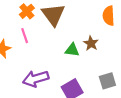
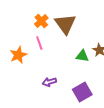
purple arrow: (36, 79) -> (49, 82), size x0.6

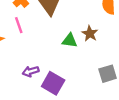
purple square: (82, 92) -> (53, 83), moved, turned -30

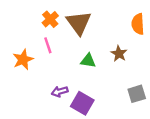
green triangle: (70, 41) -> (88, 61), moved

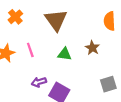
orange cross: (50, 19) -> (15, 17), moved
pink line: (48, 45) -> (30, 50), moved

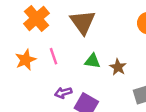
orange cross: (15, 17) -> (36, 18), size x1.5
brown star: (92, 48) -> (118, 67), moved

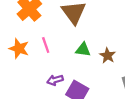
orange star: (26, 60) -> (19, 49), turned -30

